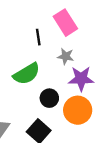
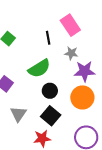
black circle: (49, 98) -> (50, 91), moved

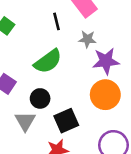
black circle: (50, 91) -> (40, 98), moved
black square: (51, 116) -> (66, 121), turned 30

